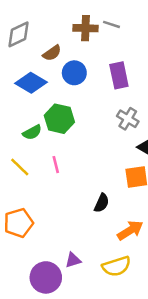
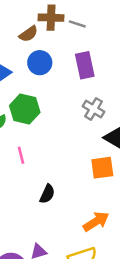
gray line: (112, 24) -> (77, 24), moved
brown semicircle: (52, 53) -> (28, 34), moved
black semicircle: (102, 203) -> (47, 194), moved

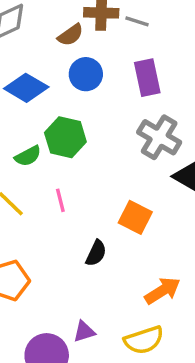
gray cross: (94, 109) -> (159, 137), size x1.4
orange square: (102, 168) -> (135, 217), moved, turned 35

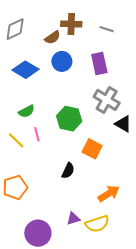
gray line: (137, 21) -> (107, 29), moved
green hexagon: (65, 137) -> (69, 119), moved
pink line: (60, 200) -> (37, 134), moved
purple triangle: (84, 332) -> (73, 219), moved

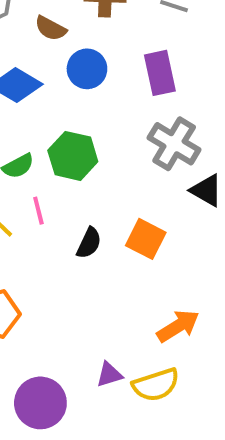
brown semicircle: (53, 37) -> (51, 28), moved, turned 63
green hexagon: (69, 119) -> (73, 156), moved
black semicircle: (68, 171) -> (89, 243), moved

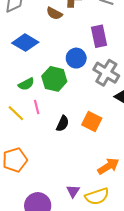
brown semicircle: (51, 28) -> (54, 13), moved
blue circle: (87, 69) -> (76, 58), moved
purple triangle: (109, 375) -> (73, 191), turned -40

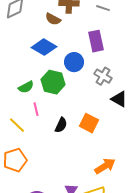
blue diamond: (25, 43) -> (44, 47), moved
gray cross: (106, 73) -> (103, 76), size x0.7
yellow line: (16, 113) -> (17, 125), moved

